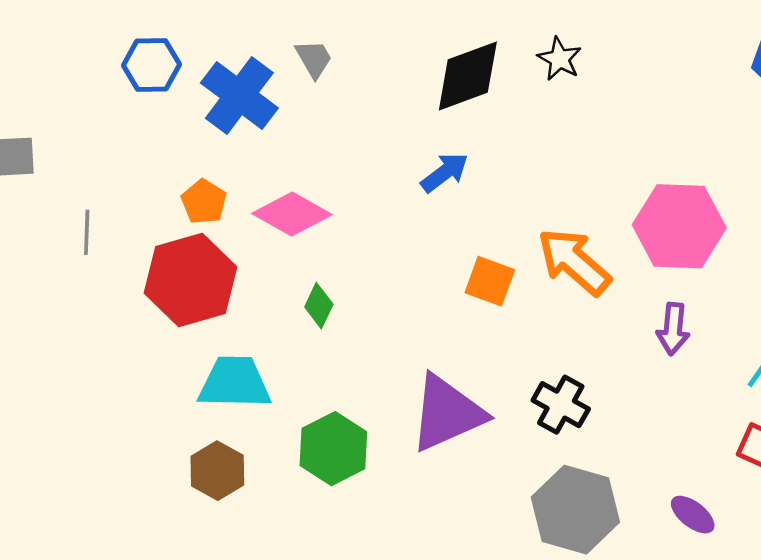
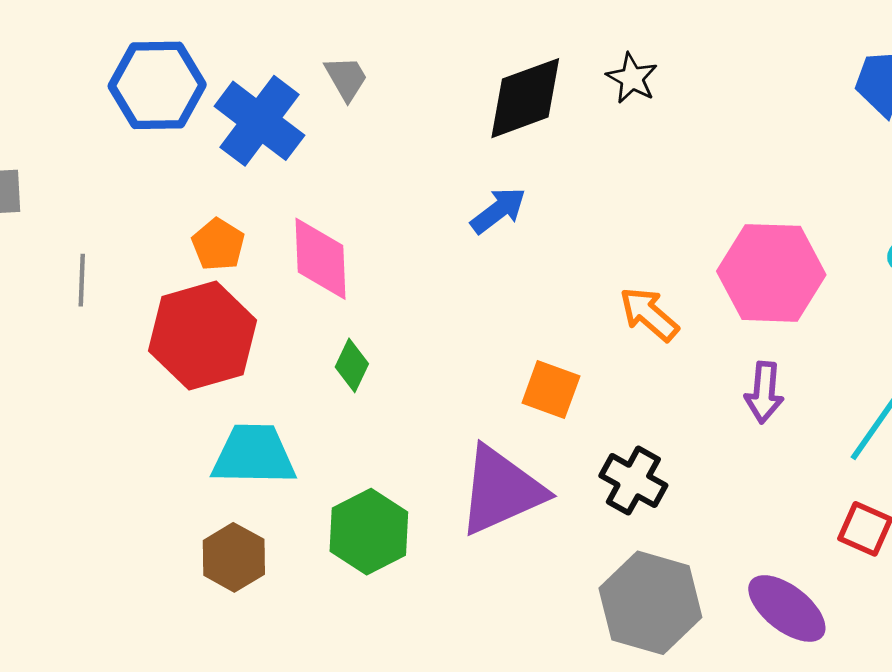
blue hexagon: (151, 65) -> (157, 85), size x1.4
pink diamond: (292, 214) -> (321, 259), turned 58
orange arrow: (574, 262) -> (649, 314), size x0.7
orange square: (490, 281) -> (551, 390), moved
purple ellipse: (693, 515) -> (787, 608), size x1.5

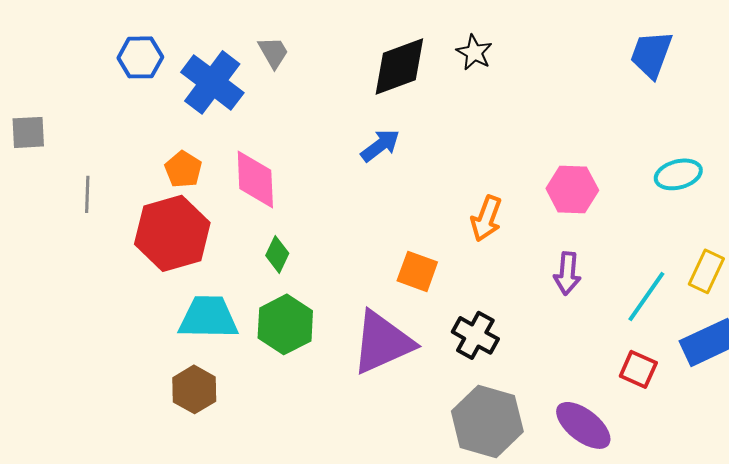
blue hexagon: (157, 85) -> (140, 57), size x0.7
pink hexagon: (771, 273) -> (572, 189), size x0.7
orange arrow: (649, 314) -> (486, 218), turned -111
green hexagon: (369, 532) -> (285, 324), moved

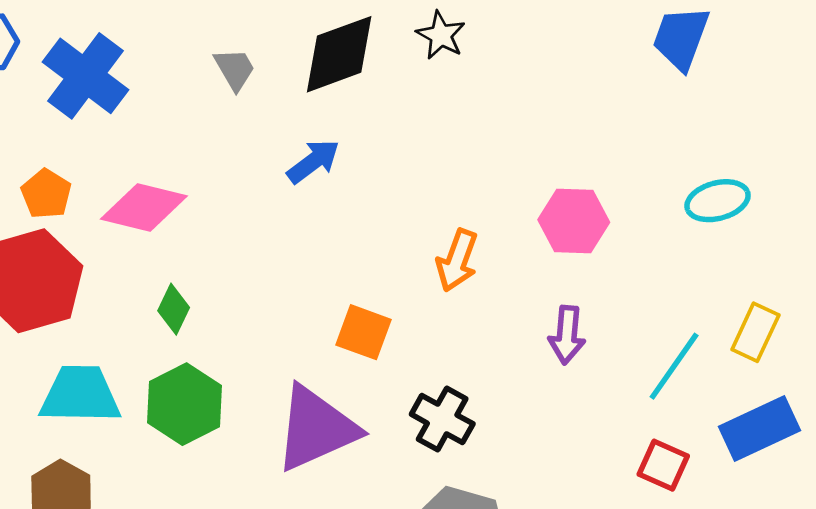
gray trapezoid: (273, 52) -> (235, 69), moved
pink diamond: (255, 179) -> (144, 207), turned -74

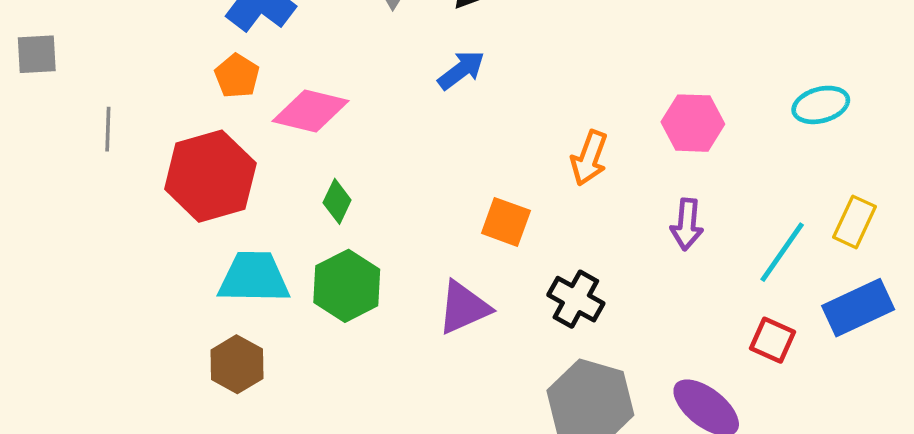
orange pentagon: (46, 194) -> (237, 76), moved
purple triangle: (316, 429) -> (464, 308), size x0.7

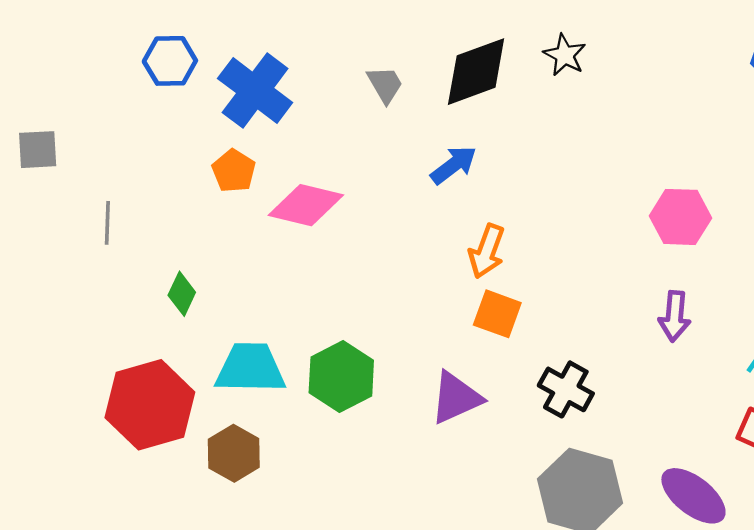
orange arrow: (589, 158) -> (487, 251), moved
red hexagon: (210, 176) -> (150, 405), moved
green diamond: (337, 201) -> (182, 294), moved

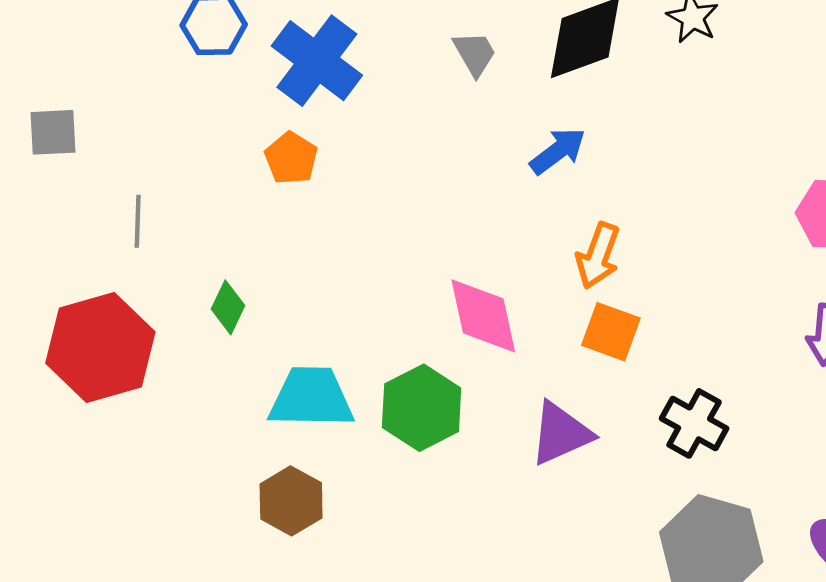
pink diamond: (306, 205) -> (483, 316), moved, turned 64
red hexagon: (150, 405) -> (100, 347), moved

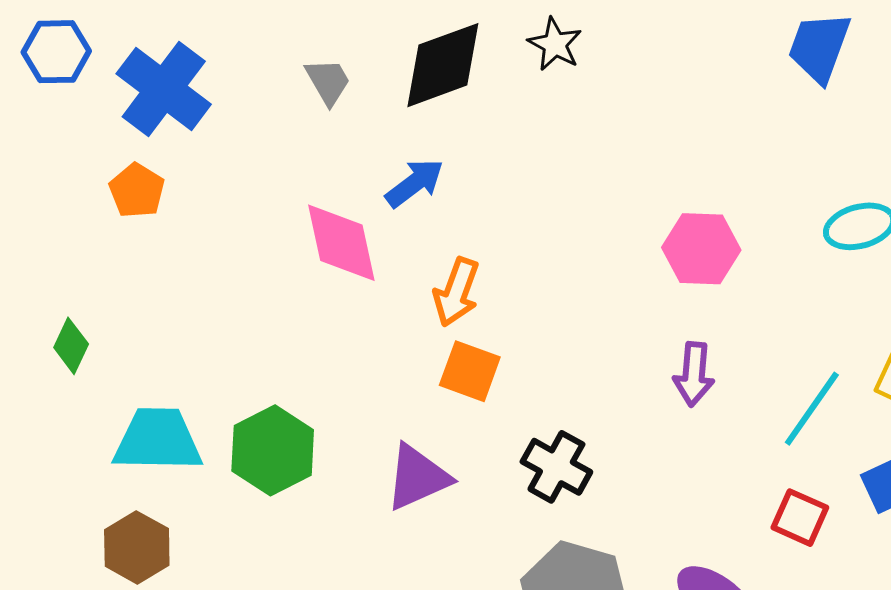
pink diamond: (483, 316) -> (341, 243), moved

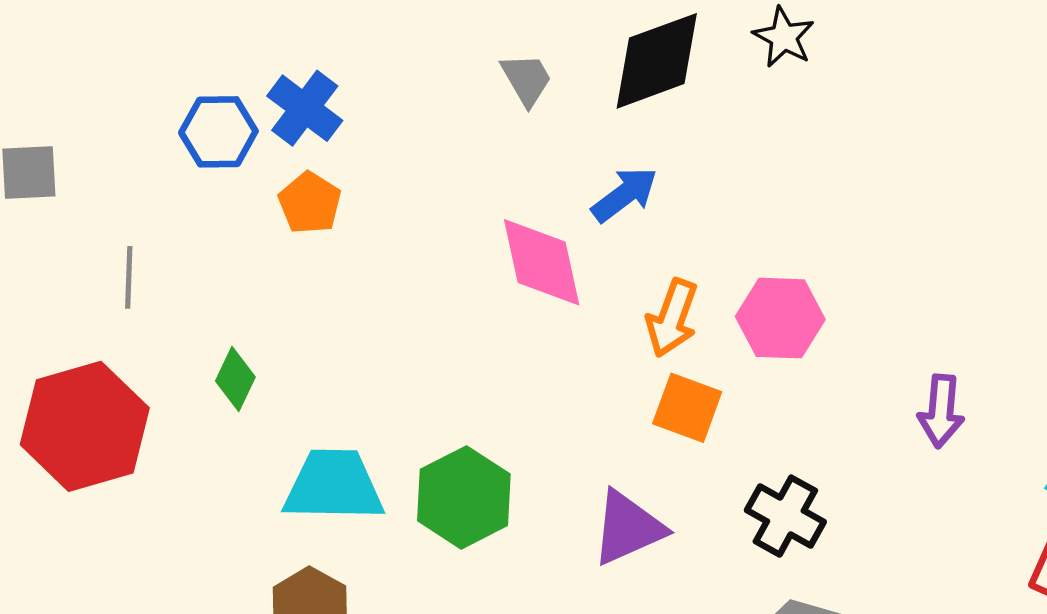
blue hexagon: (56, 52) -> (218, 132), moved
blue cross: (164, 89) -> (305, 108), moved, size x0.7
pink hexagon: (701, 249) -> (780, 318), moved

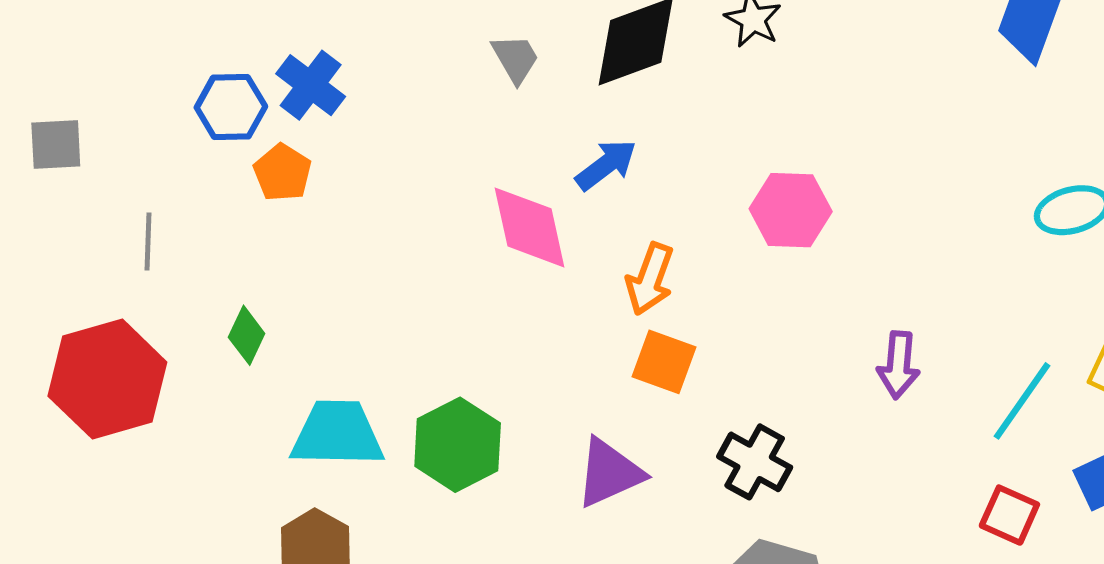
orange pentagon: (310, 203) -> (282, 173), moved
pink hexagon: (780, 318) -> (791, 210), moved

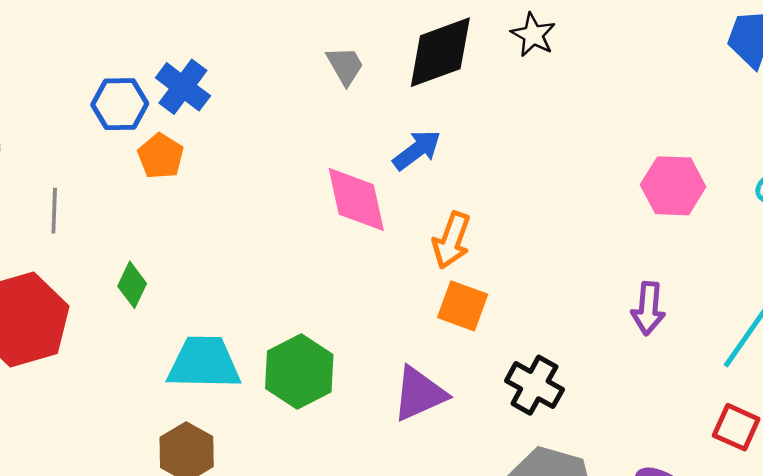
pink hexagon: (791, 210) -> (673, 186), moved

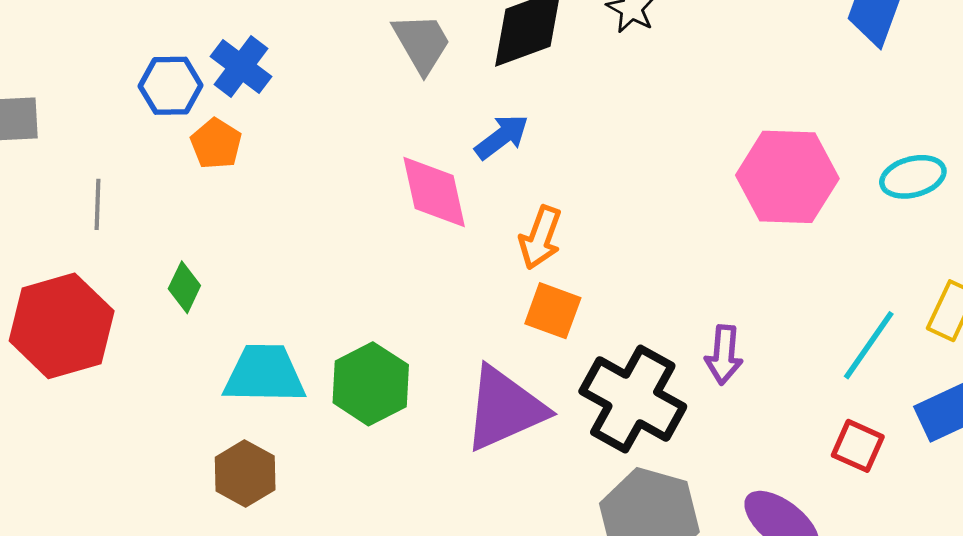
gray trapezoid: (345, 66) -> (422, 43), size x1.4
pink hexagon: (673, 186) -> (787, 177), size x1.4
purple arrow: (648, 308) -> (724, 355), moved
black cross: (534, 385) -> (633, 399), size x1.6
purple triangle: (419, 394) -> (505, 409), size x1.4

